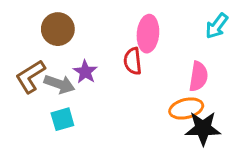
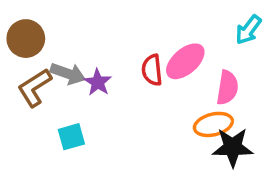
brown circle: (58, 29) -> (26, 39), moved
pink ellipse: (148, 34) -> (185, 61), moved, turned 44
gray arrow: (59, 84) -> (68, 74), moved

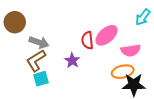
purple star: (98, 82) -> (72, 61), moved
brown L-shape: (35, 88) -> (36, 61), moved
pink semicircle: (227, 88) -> (131, 50), turned 72

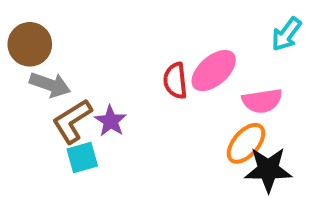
gray arrow: (39, 42) -> (50, 85), moved
purple star: (72, 61) -> (111, 121), moved
orange ellipse: (123, 72) -> (246, 143), turned -35

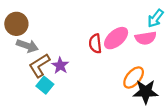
pink semicircle: (262, 101) -> (146, 38), moved
cyan square: (82, 157) -> (45, 85), turned -35

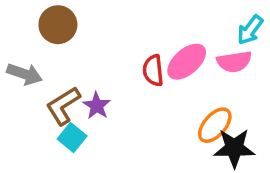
brown circle: (16, 24) -> (58, 25), moved
gray arrow: (27, 46) -> (24, 74), moved

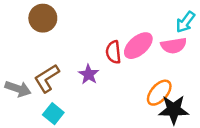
gray arrow: (24, 74) -> (18, 89), moved
purple star: (97, 106) -> (89, 74), moved
cyan square: (72, 137) -> (53, 114), moved

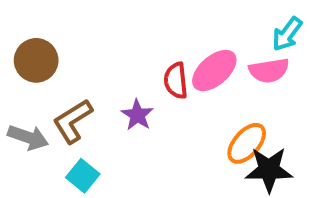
brown circle: (43, 18) -> (36, 60), moved

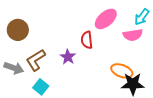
pink ellipse: (214, 70) -> (106, 19), moved
orange ellipse: (247, 143) -> (122, 71), turned 70

